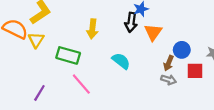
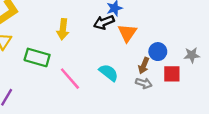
black arrow: (131, 22) -> (104, 22), turned 60
cyan semicircle: (121, 61) -> (109, 73), moved
pink line: (81, 84) -> (70, 79), moved

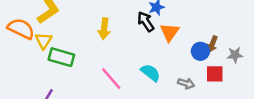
black arrow: (104, 22) -> (146, 22), turned 78
green rectangle: (37, 57) -> (61, 57), moved
brown arrow: (144, 66) -> (212, 44), moved

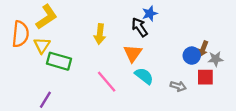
orange semicircle: (21, 29) -> (20, 34), turned 70
orange triangle: (170, 32) -> (133, 53), moved
gray star: (235, 55) -> (216, 59), moved

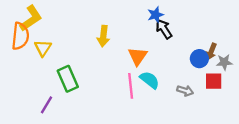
yellow L-shape: (47, 17) -> (31, 18), moved
black arrow: (140, 27) -> (164, 29), moved
green rectangle: (59, 61) -> (68, 79), moved, turned 50
pink line: (107, 82) -> (131, 86), moved, turned 35

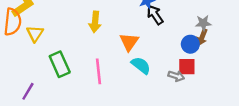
gray star: (224, 62) -> (203, 23), moved
red square: (214, 81) -> (187, 67), moved
pink line: (131, 86) -> (99, 71), moved
purple line: (46, 105) -> (28, 91), moved

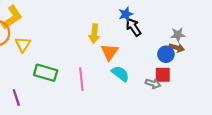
yellow arrow: (95, 22) -> (94, 34), moved
brown arrow: (202, 37) -> (177, 48), turned -96
green rectangle: (60, 64) -> (46, 73), turned -50
purple line: (28, 91) -> (16, 98), turned -49

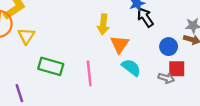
blue circle: (166, 54) -> (169, 47), moved

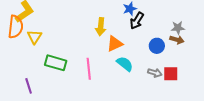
black arrow: (145, 17) -> (137, 21), turned -114
orange triangle: (120, 44) -> (115, 44), turned 30
red square: (177, 69) -> (171, 74), moved

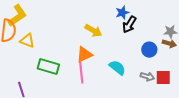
yellow arrow: (101, 27) -> (93, 31), turned -66
yellow triangle: (35, 37) -> (27, 41), turned -42
orange triangle: (115, 44) -> (84, 55), moved

